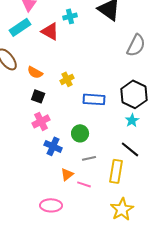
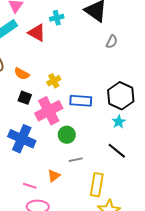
gray semicircle: (136, 45) -> (112, 42), moved, size x0.6
pink cross: (41, 121) -> (49, 111), moved, size x1.5
blue cross: (53, 146) -> (22, 139), moved, size x1.5
yellow rectangle: (116, 171) -> (97, 185), moved
pink line: (84, 184) -> (30, 186), moved

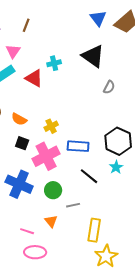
green circle: (67, 135) -> (53, 190), moved
black line: (117, 151) -> (89, 176), moved
orange triangle: (54, 176) -> (51, 221), turned -32

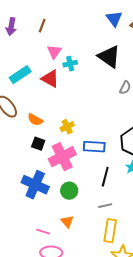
pink triangle: (13, 51) -> (54, 52), moved
black line: (89, 176) -> (105, 177), turned 66
gray line: (73, 205) -> (105, 206), moved

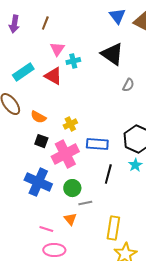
gray line: (105, 206) -> (85, 203), moved

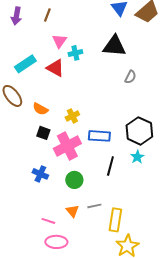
black triangle: (112, 54) -> (114, 46), turned -30
blue cross: (38, 182) -> (40, 174), size x0.6
gray line: (85, 203) -> (94, 206), moved

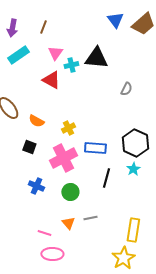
black triangle: (114, 46) -> (96, 58), moved
cyan rectangle: (25, 64) -> (18, 55), moved
black square: (43, 133) -> (29, 147), moved
yellow rectangle: (115, 220) -> (133, 230), moved

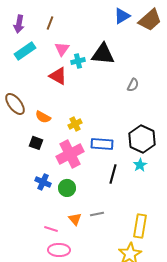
blue triangle: (115, 20) -> (122, 16), turned 36
green circle: (70, 192) -> (67, 188), moved

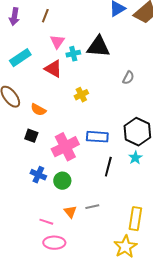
cyan rectangle: (25, 51) -> (20, 58), moved
yellow cross: (75, 124) -> (81, 95), moved

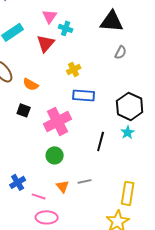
black triangle: (98, 47) -> (112, 21), moved
cyan cross: (73, 54) -> (66, 28), turned 32
red triangle: (53, 69) -> (46, 43), turned 42
blue rectangle: (97, 137) -> (84, 95), moved
blue cross: (38, 175) -> (18, 182), moved, turned 35

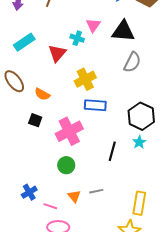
pink triangle: (50, 16) -> (93, 25), moved
gray semicircle: (121, 52) -> (132, 62), size x1.5
yellow cross: (74, 69) -> (85, 79), size x1.5

